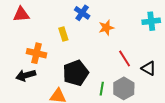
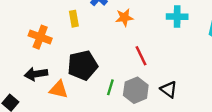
black triangle: (149, 68) -> (169, 89), moved
black arrow: (26, 75) -> (36, 74), moved

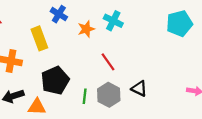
cyan cross: (177, 17) -> (113, 21), moved, turned 36
yellow rectangle: (74, 19) -> (39, 38), size x1.5

